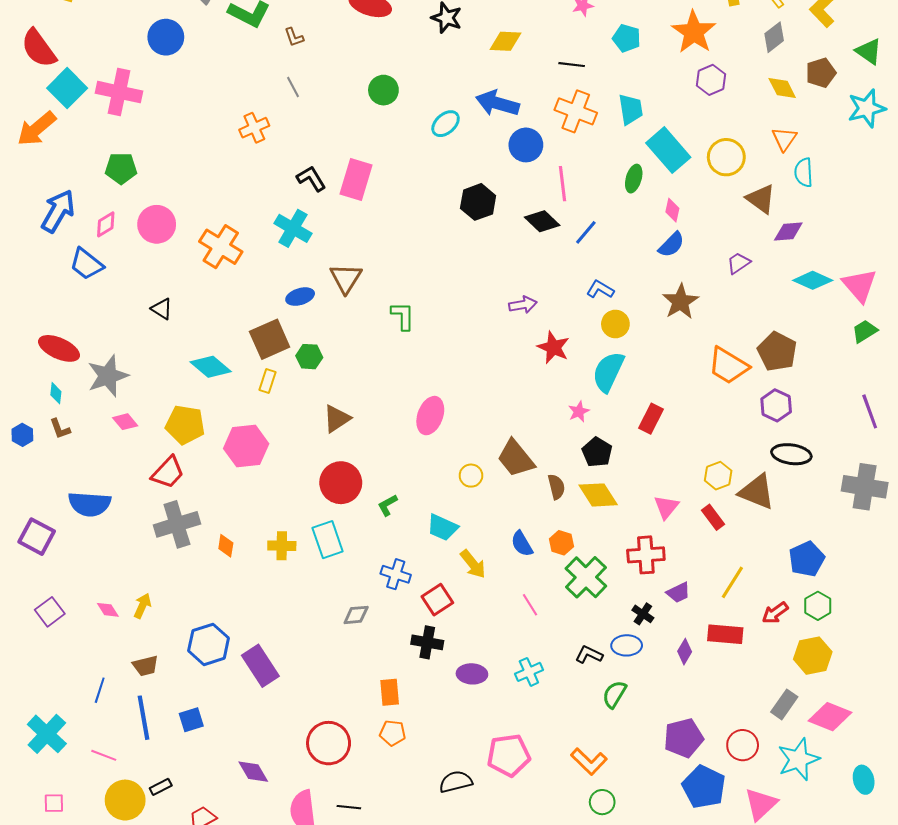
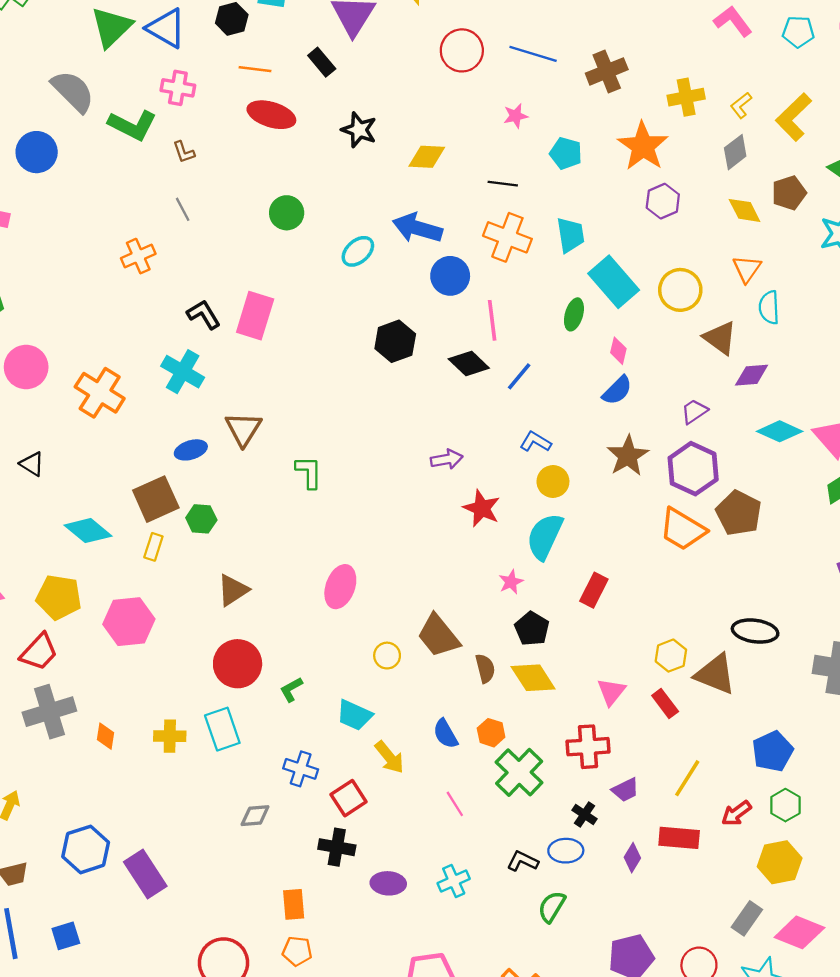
purple hexagon: (776, 405) -> (693, 469), moved, size x1.4

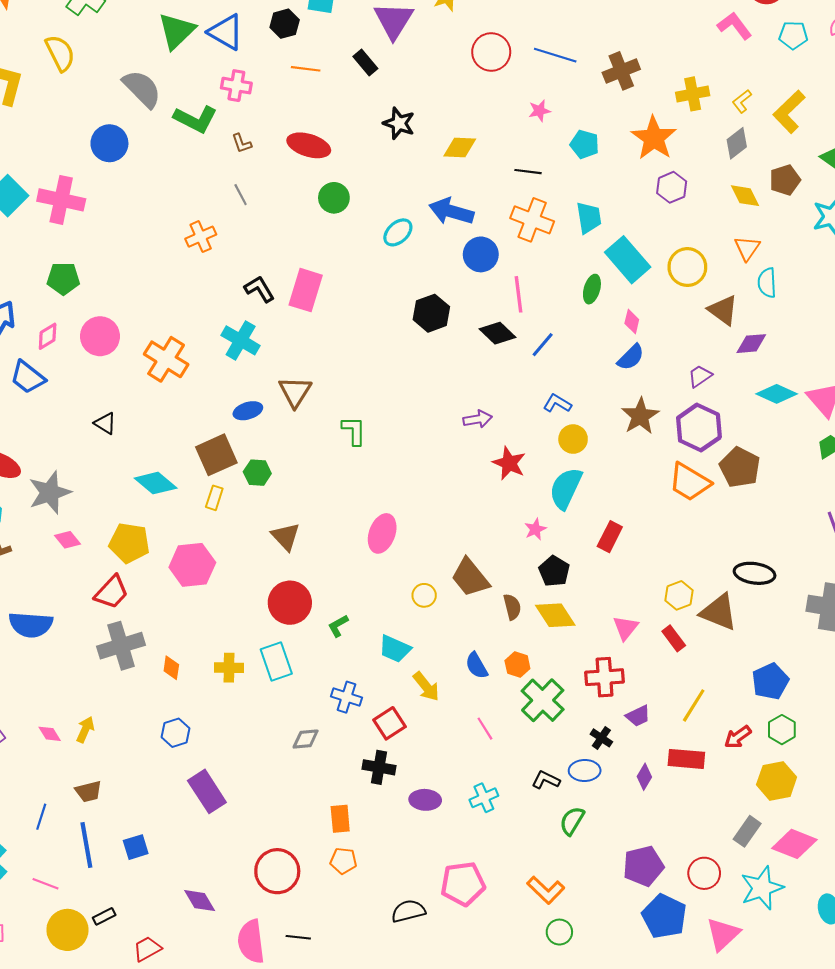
red ellipse: (271, 115) -> (309, 145), moved
brown triangle: (233, 590) -> (286, 537), turned -40
blue hexagon: (86, 849) -> (176, 733), moved, size x0.7

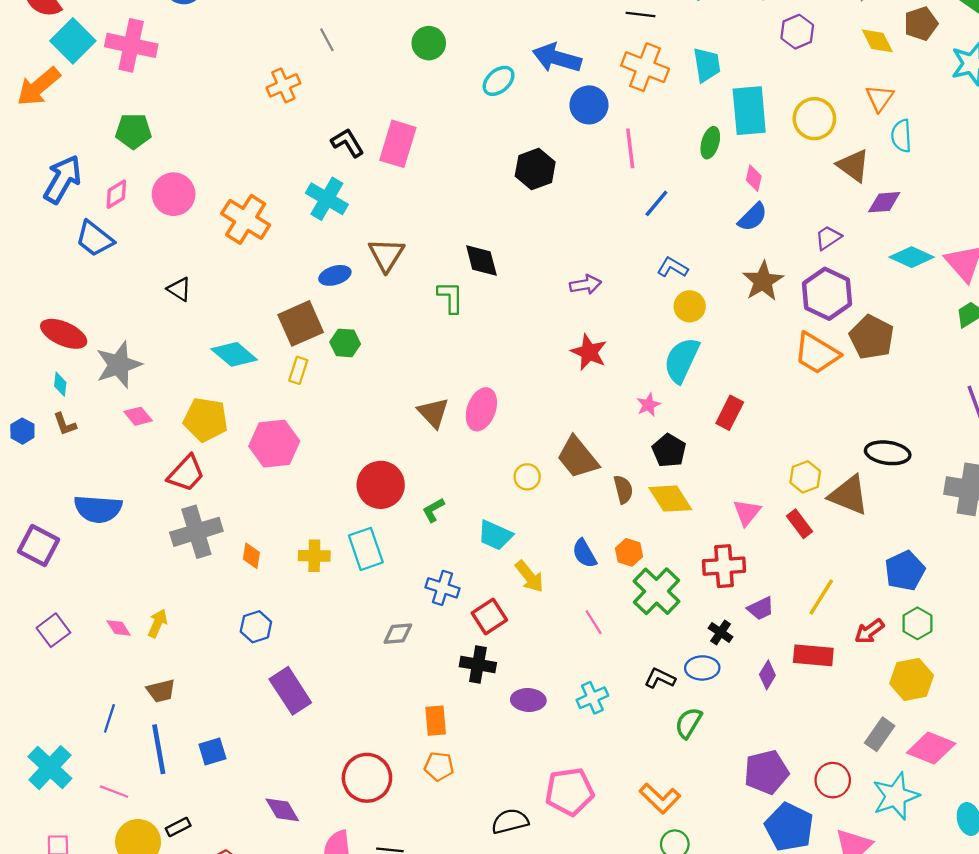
cyan rectangle: (628, 260) -> (749, 111), turned 36
black diamond: (498, 333) -> (481, 261), moved, turned 32
red star: (509, 463) -> (589, 352), moved
brown triangle: (286, 537) -> (433, 413), moved

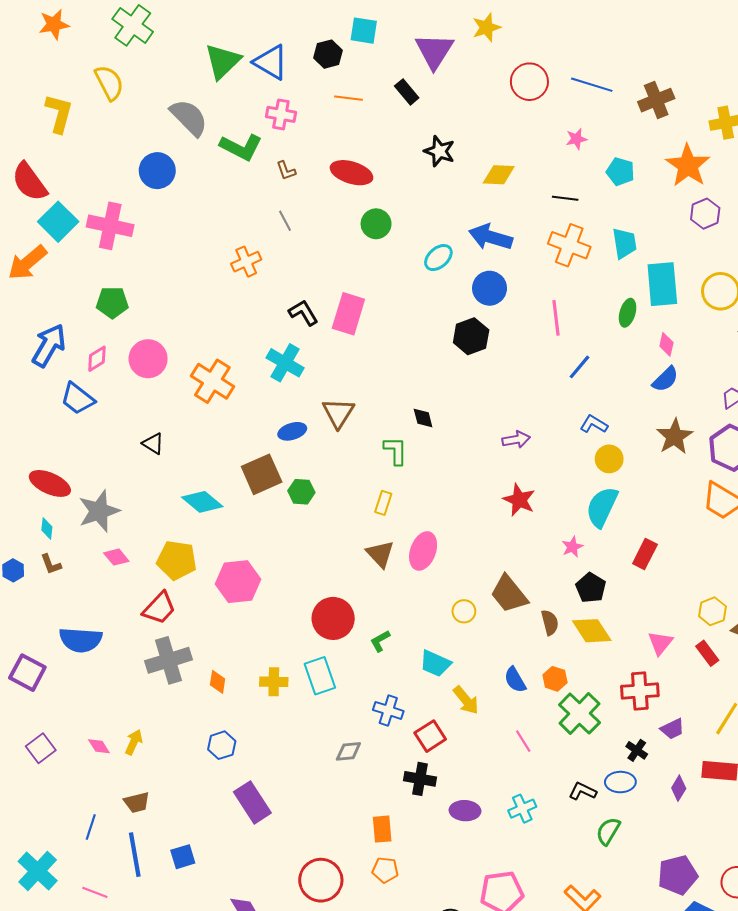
blue circle: (589, 105) -> (490, 288), moved
black diamond: (481, 261) -> (423, 418), size x0.7
yellow rectangle: (298, 370) -> (383, 503), moved

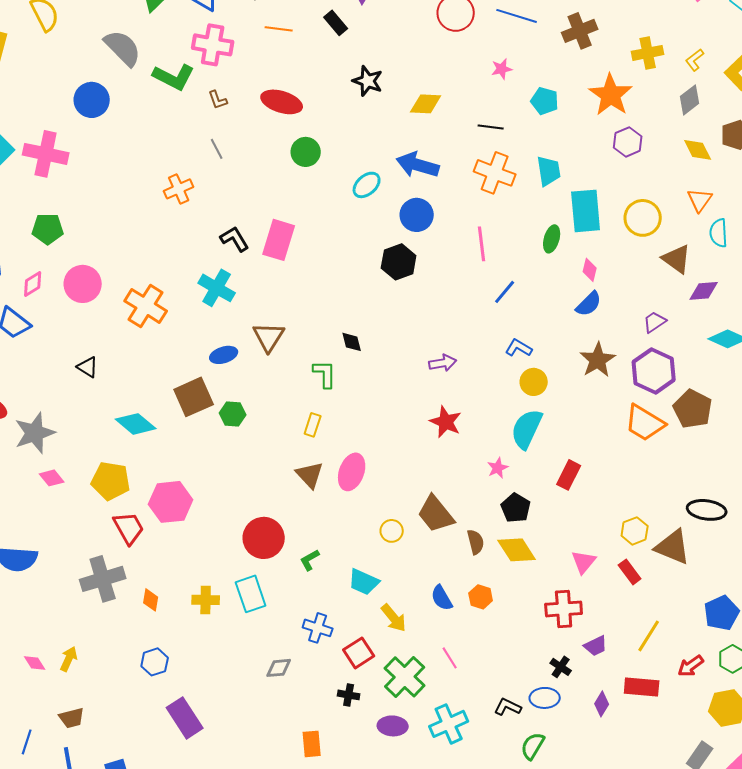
pink cross: (281, 114) -> (213, 45), size x1.4
red trapezoid: (159, 608) -> (129, 528), moved, turned -72
green cross: (579, 714) -> (405, 677), moved
black cross: (420, 779) -> (349, 695), size x0.7
cyan cross: (522, 809) -> (449, 724), size x1.4

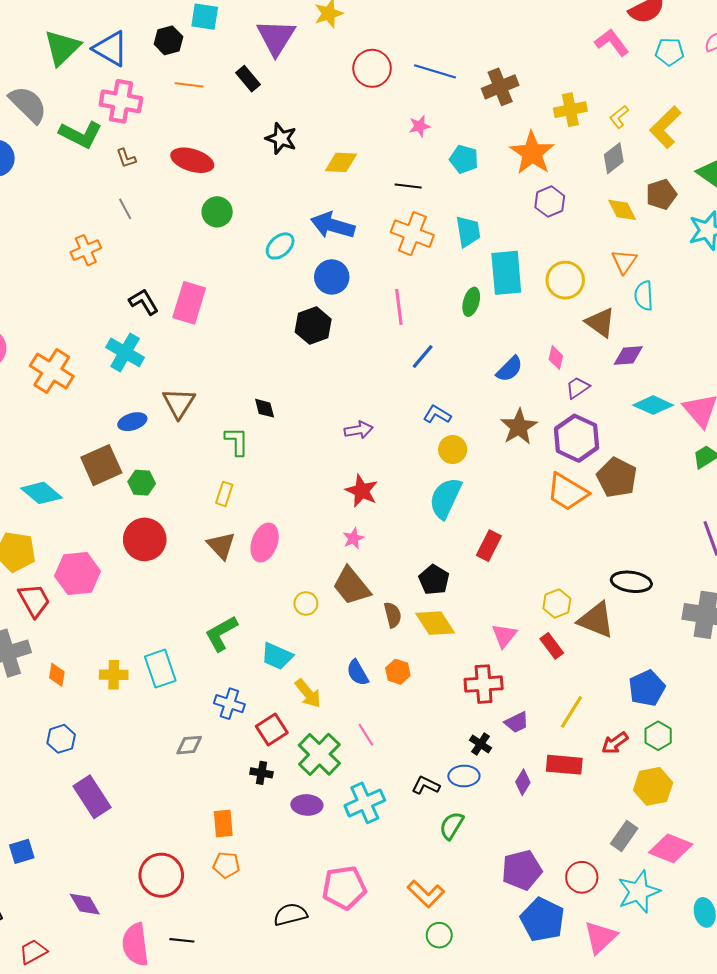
pink diamond: (590, 270) -> (556, 358), moved
pink star: (498, 468) -> (353, 538), moved
red circle: (264, 538) -> (145, 539), moved
green L-shape: (310, 560) -> (221, 633), size x1.6

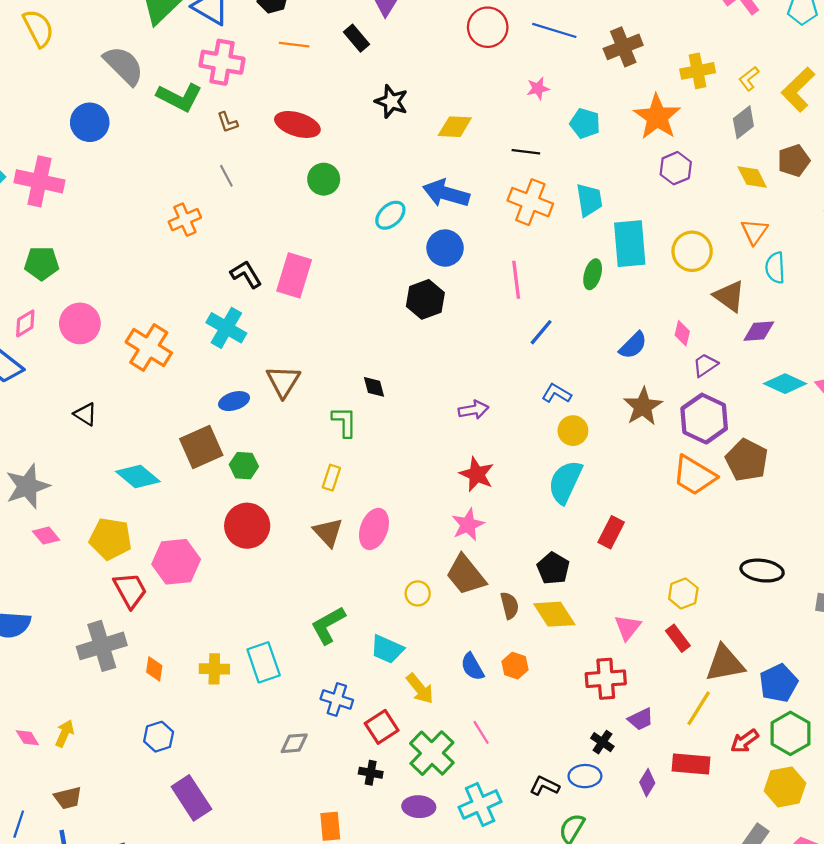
pink star: (353, 538) -> (468, 525), size x1.4
brown triangle: (596, 620) -> (725, 663), moved, turned -33
green hexagon: (658, 736) -> (790, 733), size x1.4

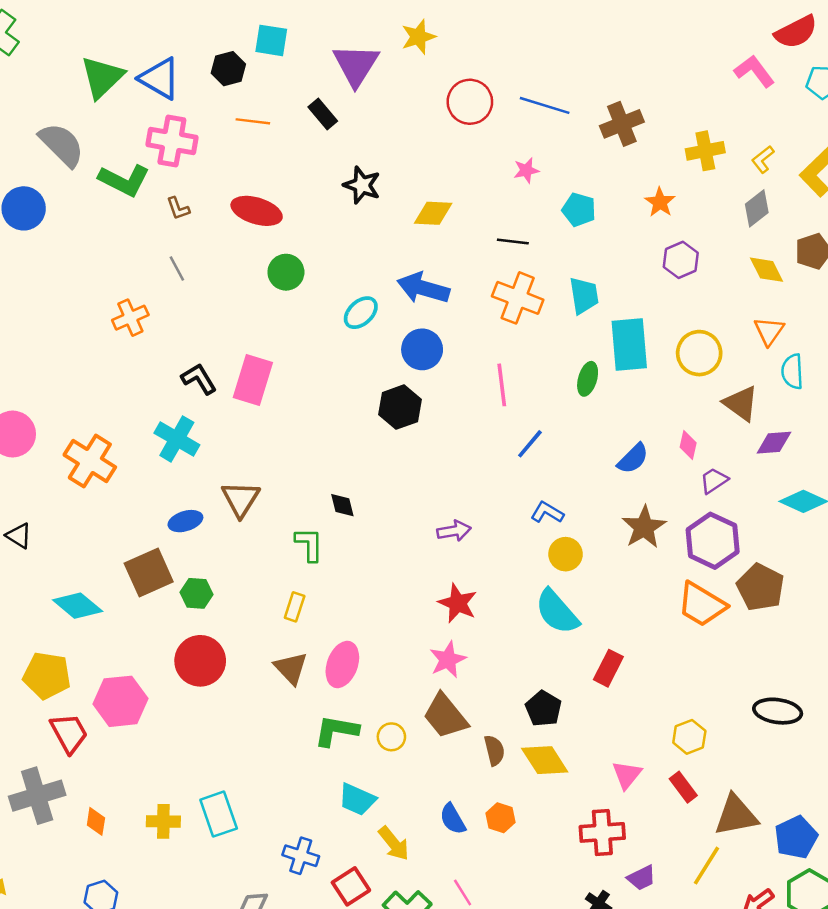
orange star: (657, 117) -> (660, 202), size x0.6
cyan semicircle: (565, 482) -> (557, 612), turned -66
green L-shape: (328, 625) -> (336, 731), moved, turned 39

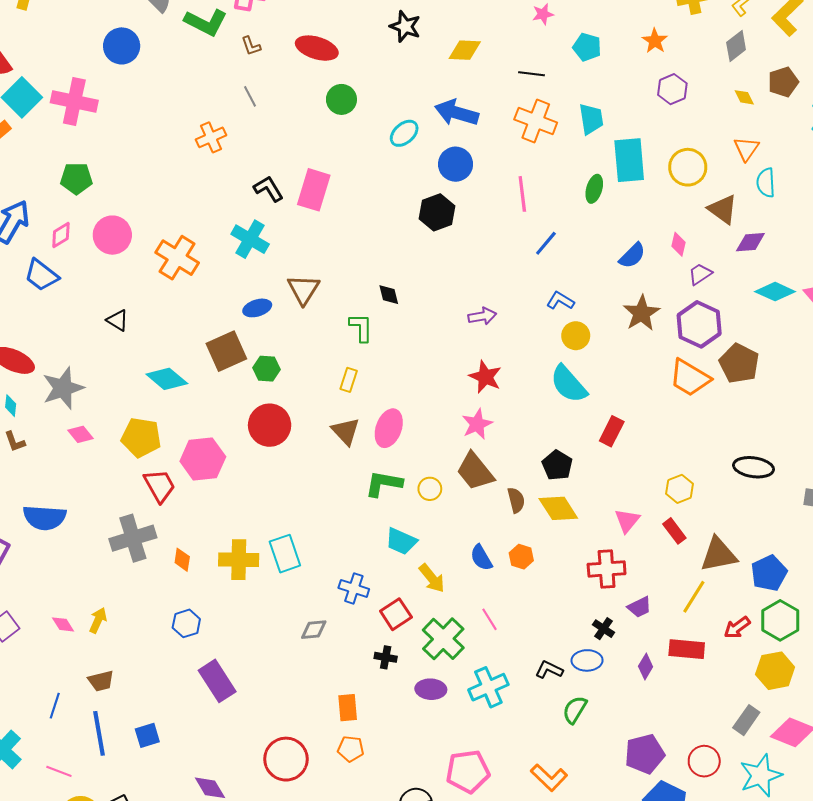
yellow diamond: (767, 270) -> (744, 97), size x0.7
yellow cross: (163, 821) -> (239, 560), size x1.4

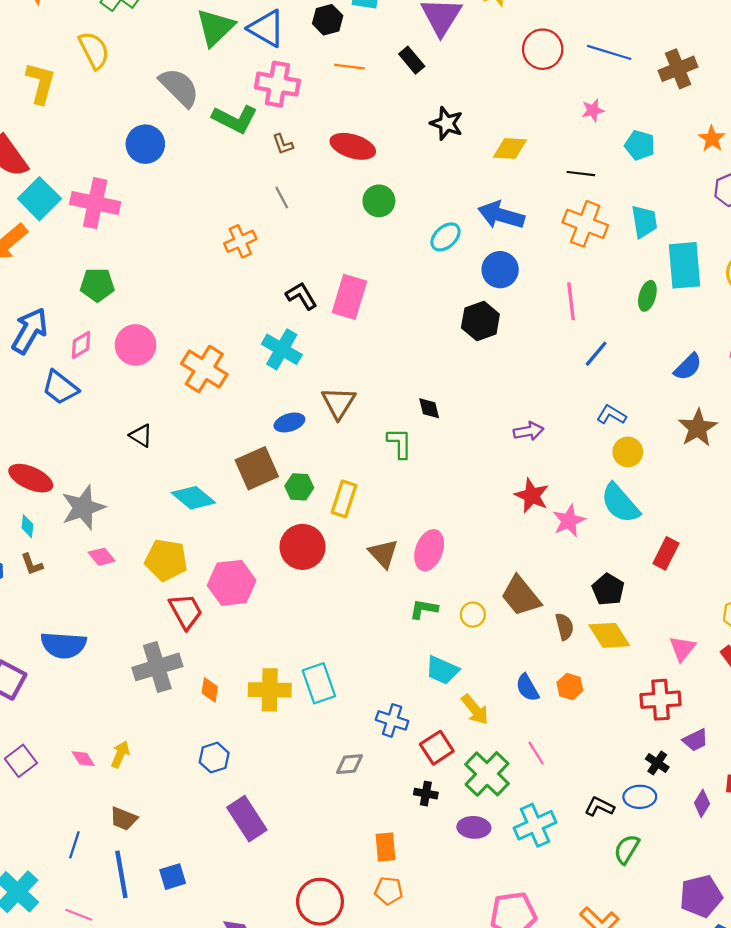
yellow rectangle: (349, 380) -> (344, 499), moved, size x1.4
pink star: (477, 424) -> (569, 521), moved
green L-shape: (384, 484) -> (424, 609), size x0.7
brown trapezoid: (101, 681) -> (124, 819), turned 36

